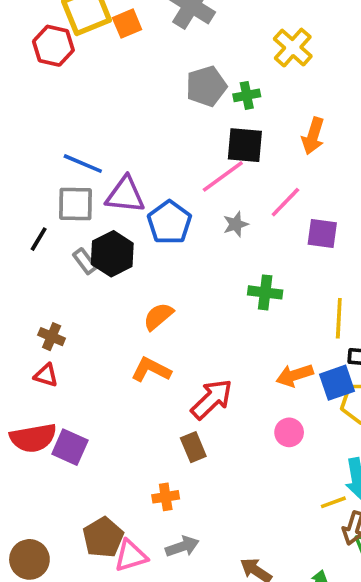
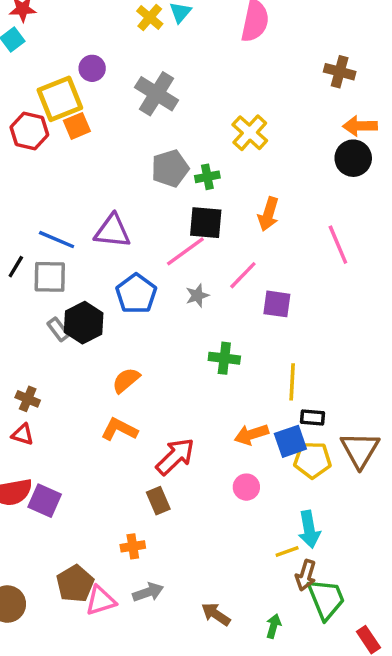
orange square: (127, 24) -> (77, 126), moved
purple triangle: (125, 195) -> (112, 231), moved
black line: (39, 239) -> (16, 267), moved

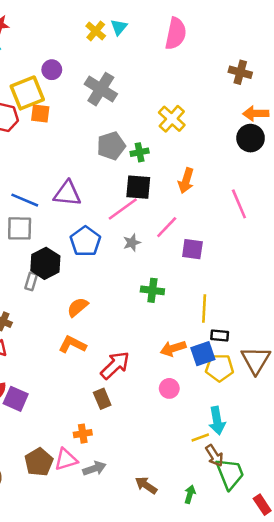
orange square: (77, 126) -> (40, 114), turned 30
gray rectangle: (58, 329) -> (31, 281), moved, turned 54
brown arrow: (306, 575) -> (214, 456), turned -50
pink triangle: (101, 601) -> (66, 459), moved

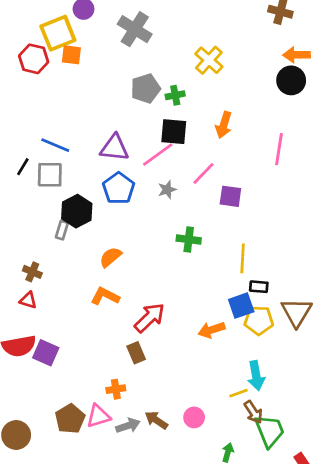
purple triangle: (67, 194) -> (115, 148), moved
pink line: (239, 204) -> (279, 149), turned 32
orange arrow: (173, 348) -> (212, 330), moved
pink circle: (169, 388) -> (194, 417), moved
brown arrow: (146, 485) -> (156, 420), moved

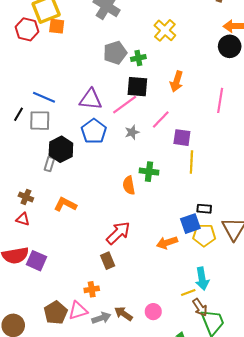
orange semicircle: (110, 257) -> (129, 185), moved, turned -60
yellow line: (243, 258) -> (191, 162), moved
orange L-shape: (105, 296) -> (65, 204), moved

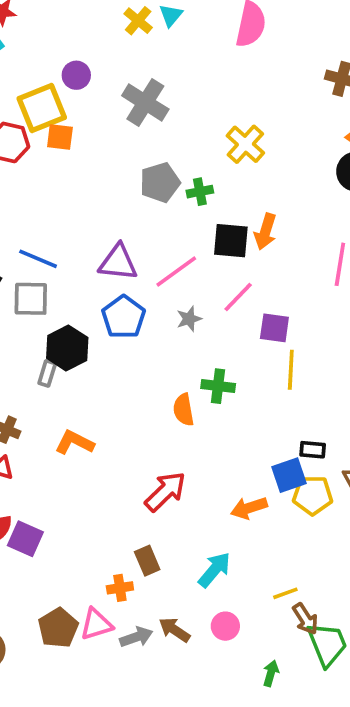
black square: (137, 87) -> (231, 241), moved
brown rectangle: (108, 261) -> (147, 561), moved
cyan arrow: (202, 279) -> (214, 570), moved, turned -130

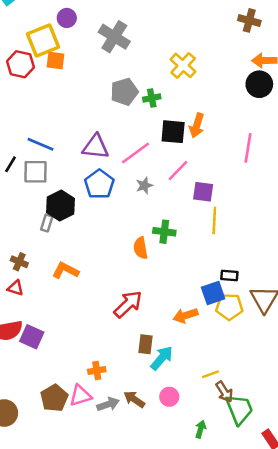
brown rectangle: (147, 561) -> (146, 344), moved, turned 30

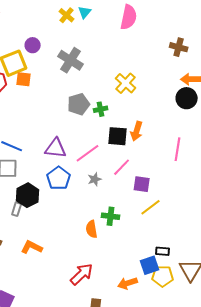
yellow line: (214, 220) -> (151, 207), turned 50

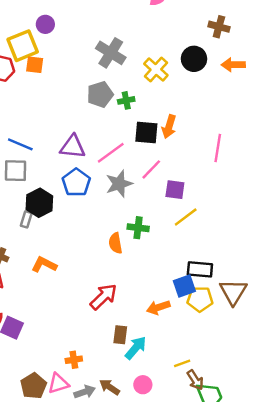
gray cross: (71, 60) -> (111, 53), moved
black circle: (187, 98) -> (194, 59), moved
gray star: (95, 179) -> (119, 184), size x1.6
black rectangle: (163, 251) -> (200, 269), size x1.5

